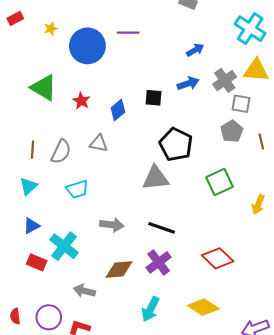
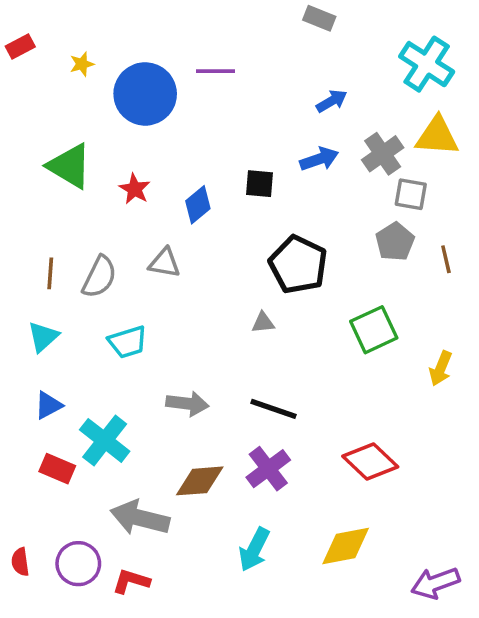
gray triangle: (156, 178) -> (263, 323), size x0.5
gray arrow: (84, 291) -> (140, 518), size x1.5
yellow diamond: (203, 307) -> (346, 546), turned -44

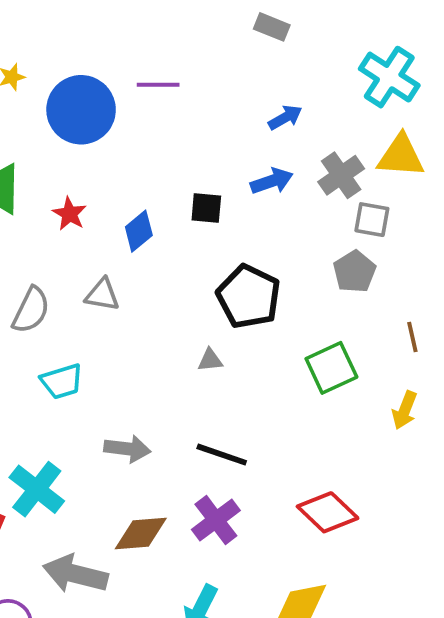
brown line: (446, 259) -> (412, 337), moved

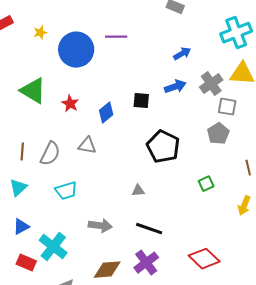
cyan cross: (389, 77) -> (236, 33), turned 36
gray triangle: (210, 360) -> (138, 191), moved
green square: (331, 368) -> (206, 184), size x0.6

